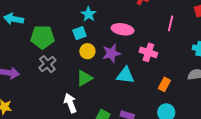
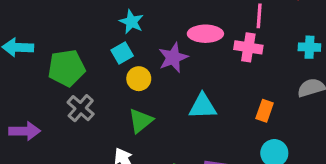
pink ellipse: (123, 29) -> (205, 34), moved
pink cross: (148, 52) -> (248, 47), moved
purple star: (111, 53) -> (173, 58), moved

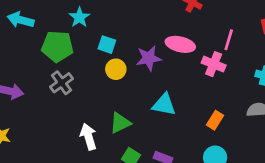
cyan star: (131, 22) -> (79, 17), moved
cyan square: (122, 53) -> (107, 45), turned 36
green triangle: (141, 121) -> (120, 123), moved

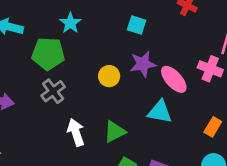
pink ellipse: (180, 44) -> (174, 79), moved, turned 36
cyan square: (107, 45) -> (137, 25), moved
white arrow: (88, 137) -> (76, 132), moved

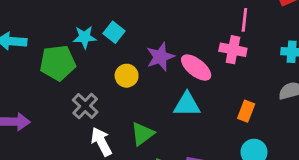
cyan star: (70, 23) -> (85, 37), moved, turned -30
cyan square: (137, 25) -> (114, 32), moved, turned 30
gray cross: (53, 91) -> (85, 106), moved

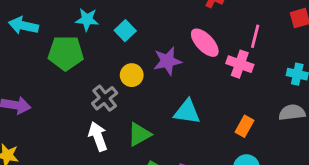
cyan star: (85, 37) -> (87, 19), moved
pink ellipse: (196, 68) -> (205, 43), moved
gray cross: (85, 106) -> (105, 98), moved

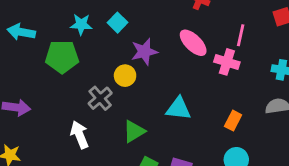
cyan square: (125, 31) -> (117, 23), moved
purple star: (167, 61) -> (144, 52), moved
white arrow: (98, 136) -> (80, 135), moved

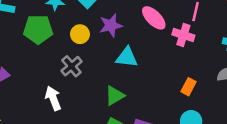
yellow circle: (125, 76) -> (80, 34), moved
cyan triangle: (178, 109) -> (127, 57), moved
green triangle: (134, 131) -> (115, 96), moved

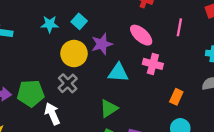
green pentagon: (38, 29) -> (31, 93), moved
yellow circle: (80, 34) -> (74, 53), size x1.5
pink cross: (183, 35) -> (153, 64), moved

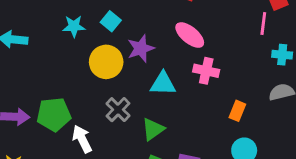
pink line: (179, 27) -> (263, 23), moved
gray cross: (68, 83) -> (118, 110), moved

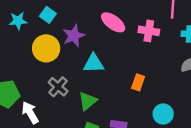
pink cross: (206, 71) -> (149, 31), moved
orange rectangle: (237, 111) -> (138, 82), moved

